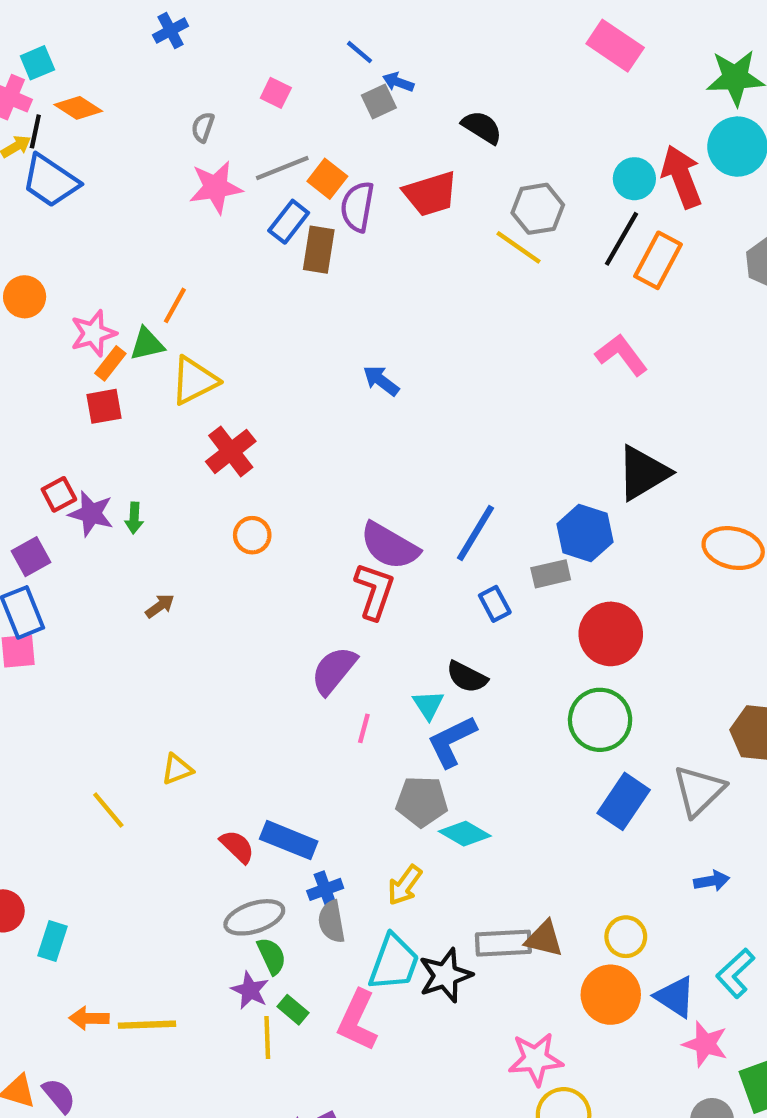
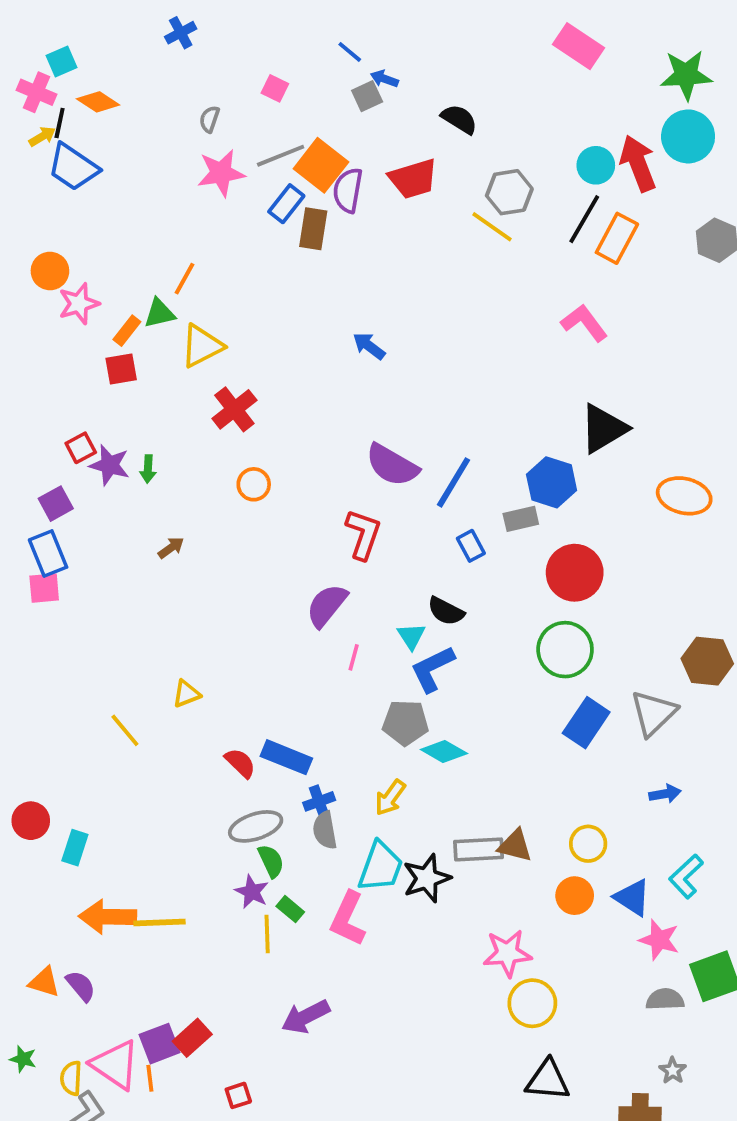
orange square: (327, 179) -> (321, 165), size x1.5
pink star: (93, 333) -> (79, 304), moved
purple semicircle: (390, 546) -> (392, 465), moved
orange circle: (611, 995) -> (575, 896), size x0.7
orange arrow: (89, 1018) -> (108, 917), size x1.6

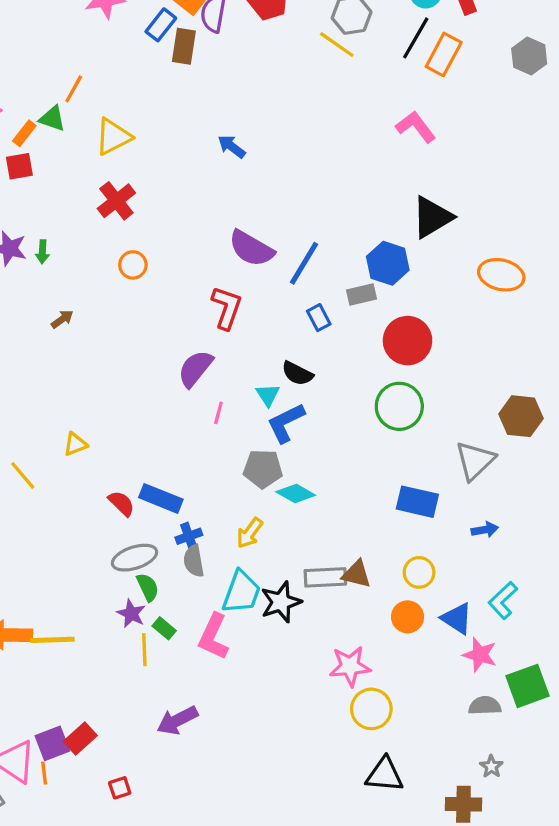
green triangle: (160, 313) -> (52, 119), turned 32
yellow triangle: (202, 346) -> (113, 137), moved
blue rectangle: (586, 723) -> (417, 502), moved, turned 69

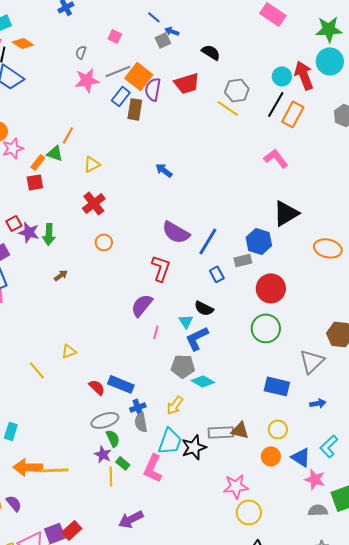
yellow triangle: (113, 137) -> (92, 164), size x0.7
green arrow: (42, 252) -> (49, 234), size x1.5

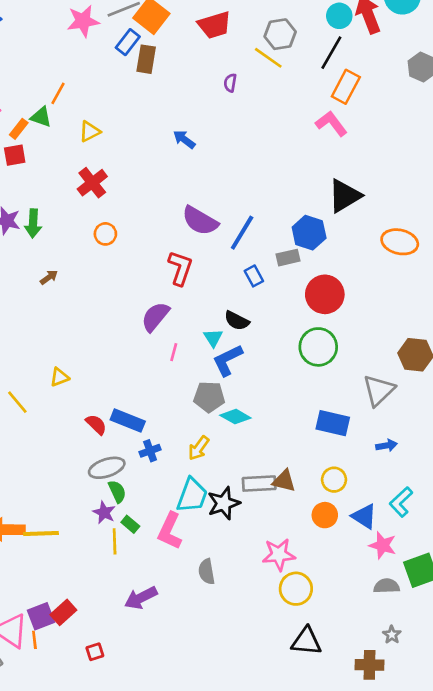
purple semicircle: (153, 89) -> (230, 83), moved, size x0.6
orange rectangle: (293, 114) -> (346, 87), moved
gray semicircle: (141, 422) -> (207, 572), moved

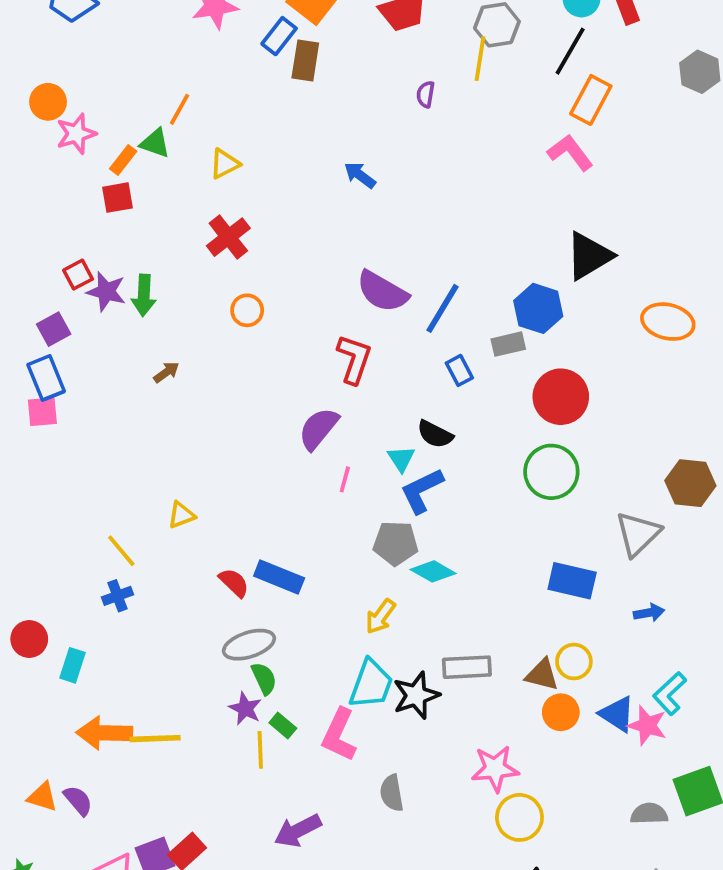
yellow line: (268, 58) -> (480, 59), turned 64
blue cross: (150, 451) -> (118, 596), moved
brown triangle: (284, 481) -> (542, 675), moved
pink star: (383, 545) -> (647, 725), moved

